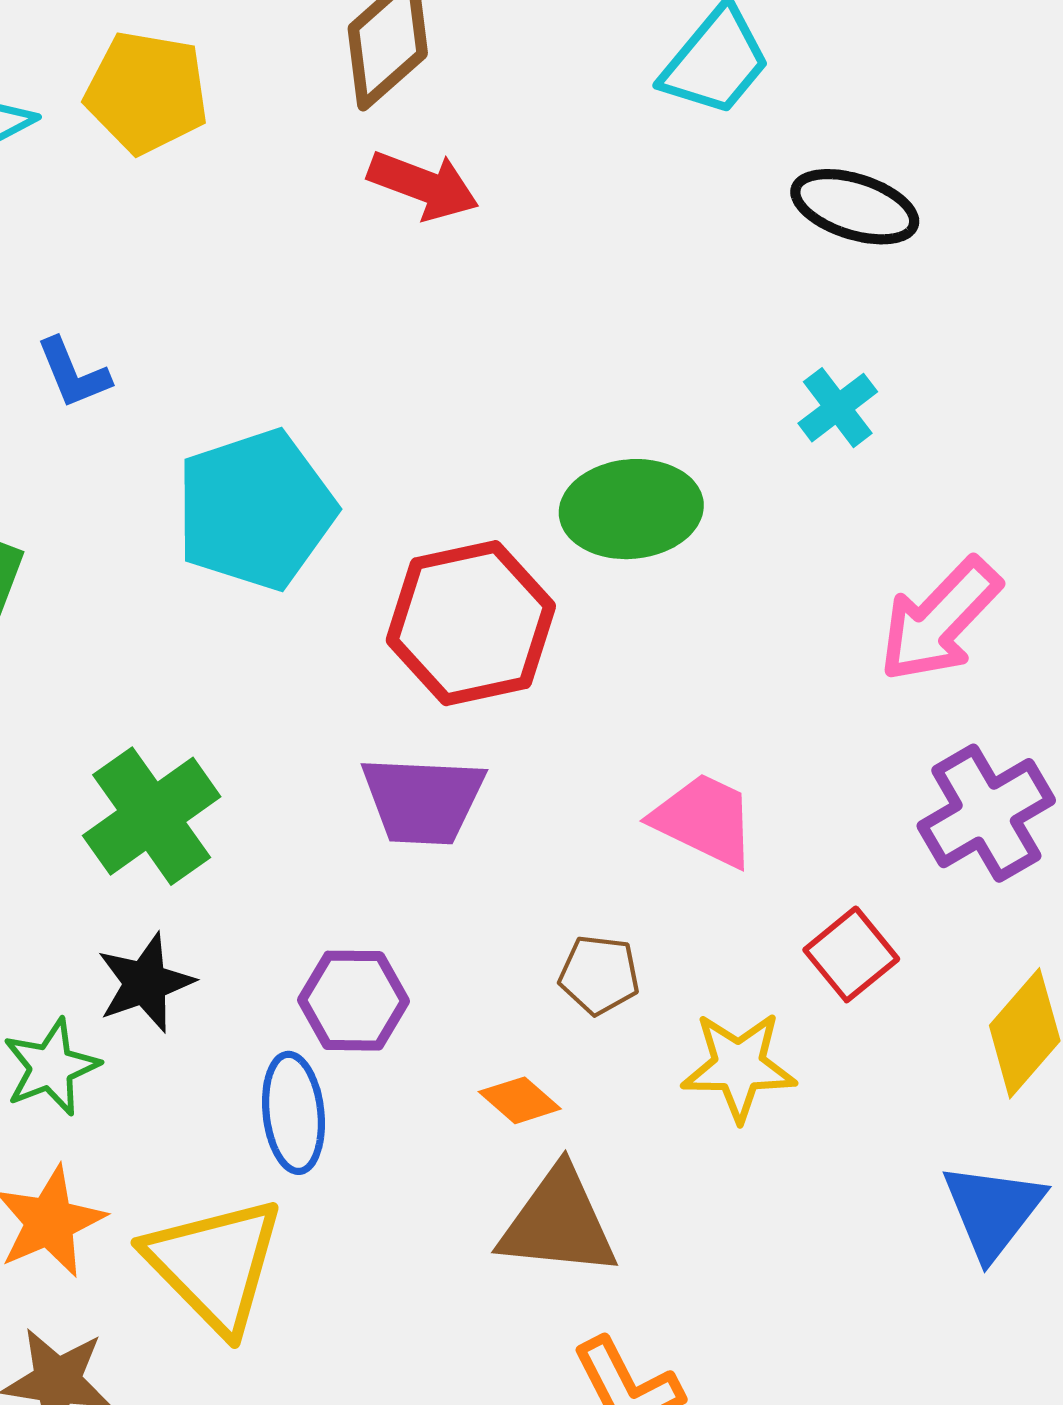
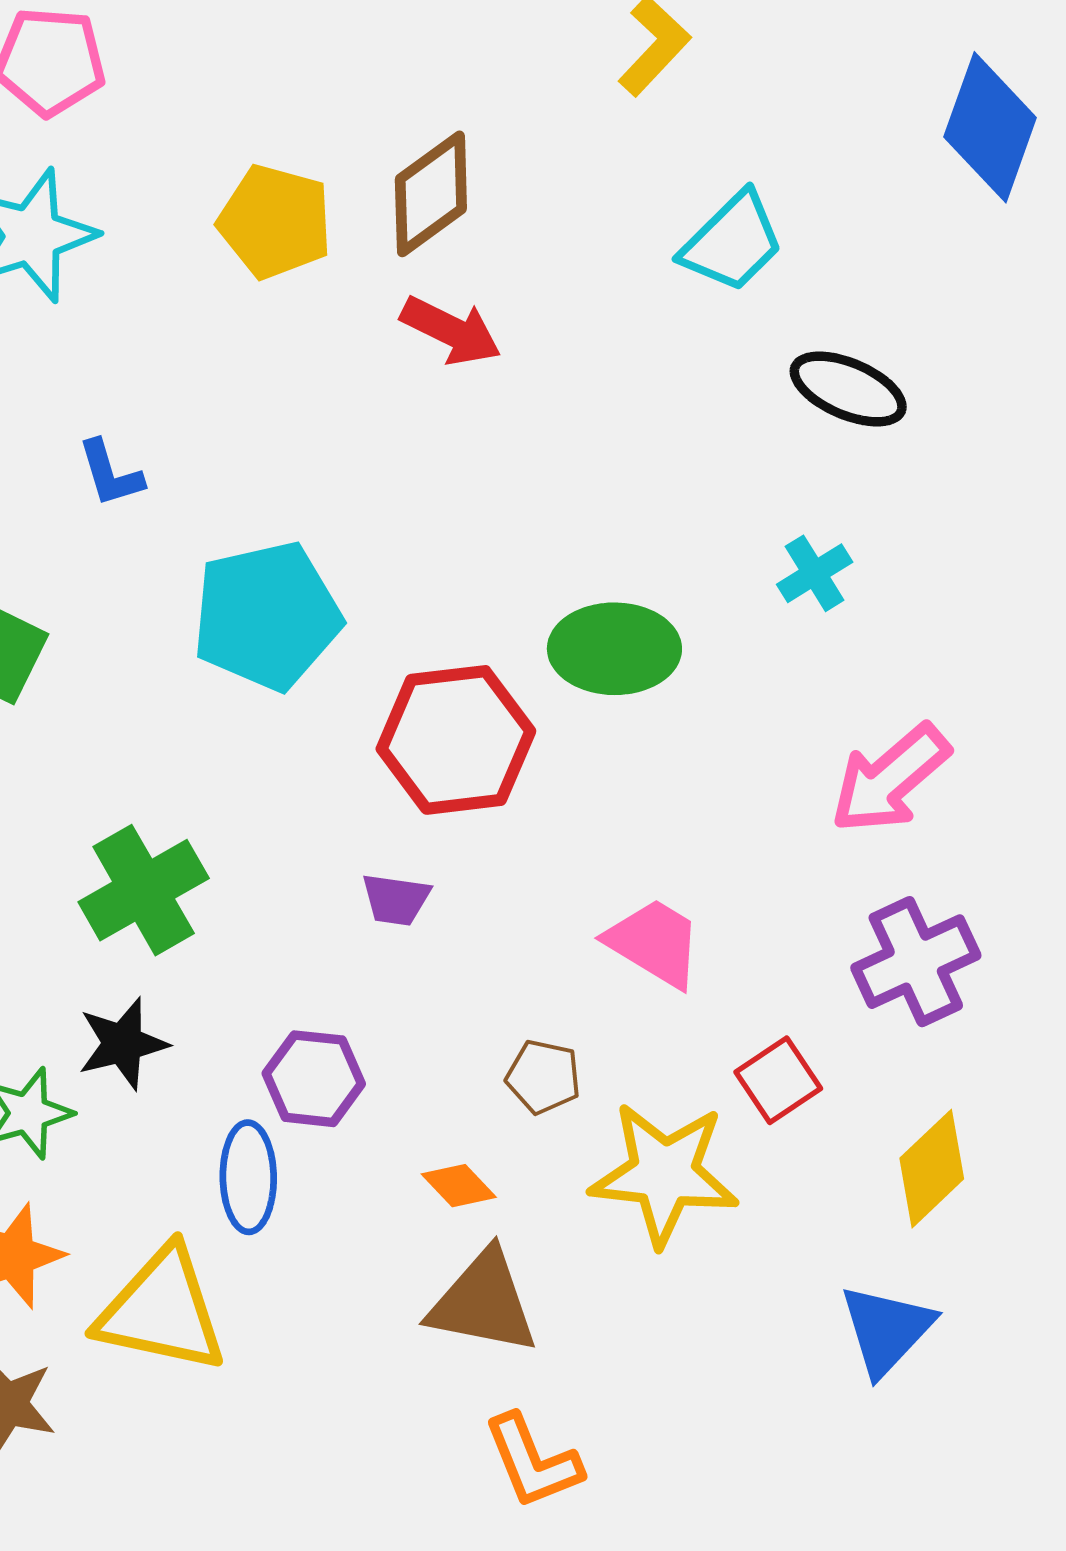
yellow pentagon: (147, 92) -> (275, 222), moved
purple trapezoid: (423, 800) -> (396, 899), size x0.6
yellow star: (739, 1066) -> (664, 1174), size x1.4
yellow triangle: (215, 1265) -> (162, 1310), turned -39

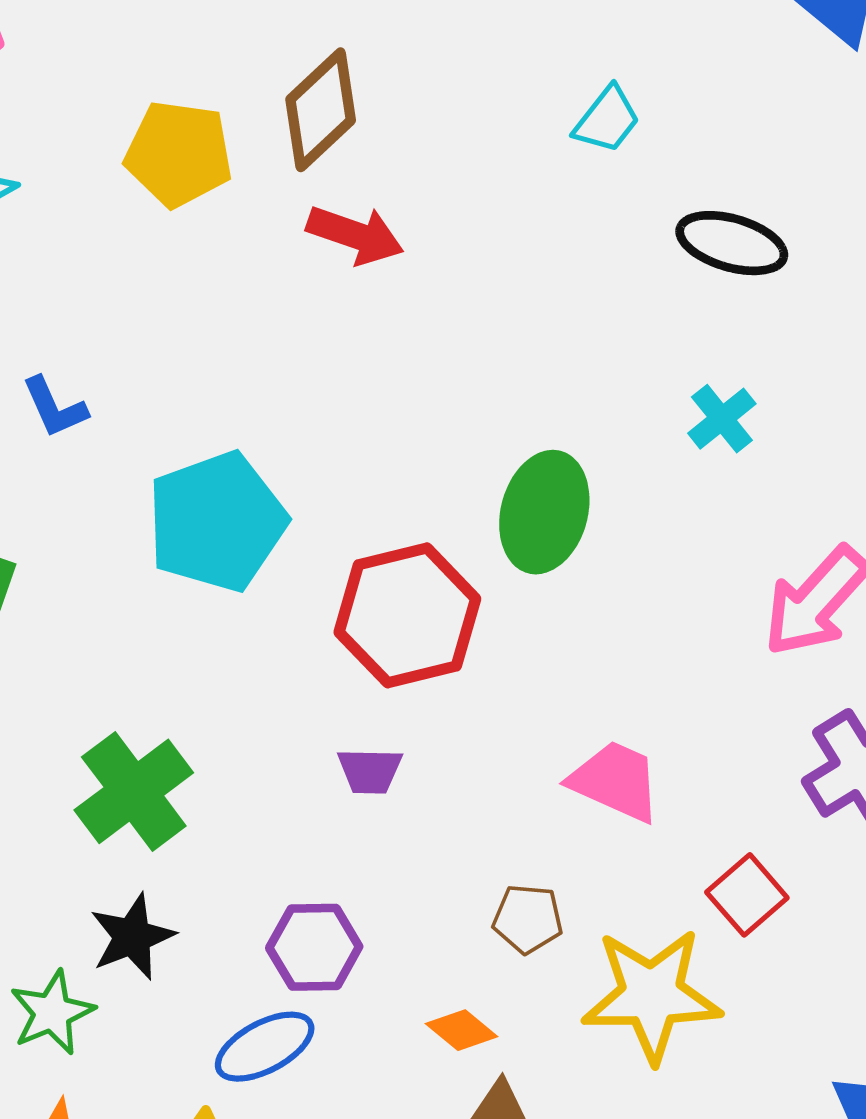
cyan trapezoid: (732, 242) -> (607, 120), size x0.7
green ellipse: (614, 649) -> (544, 512), turned -68
blue ellipse: (248, 1177) -> (265, 1047), turned 70

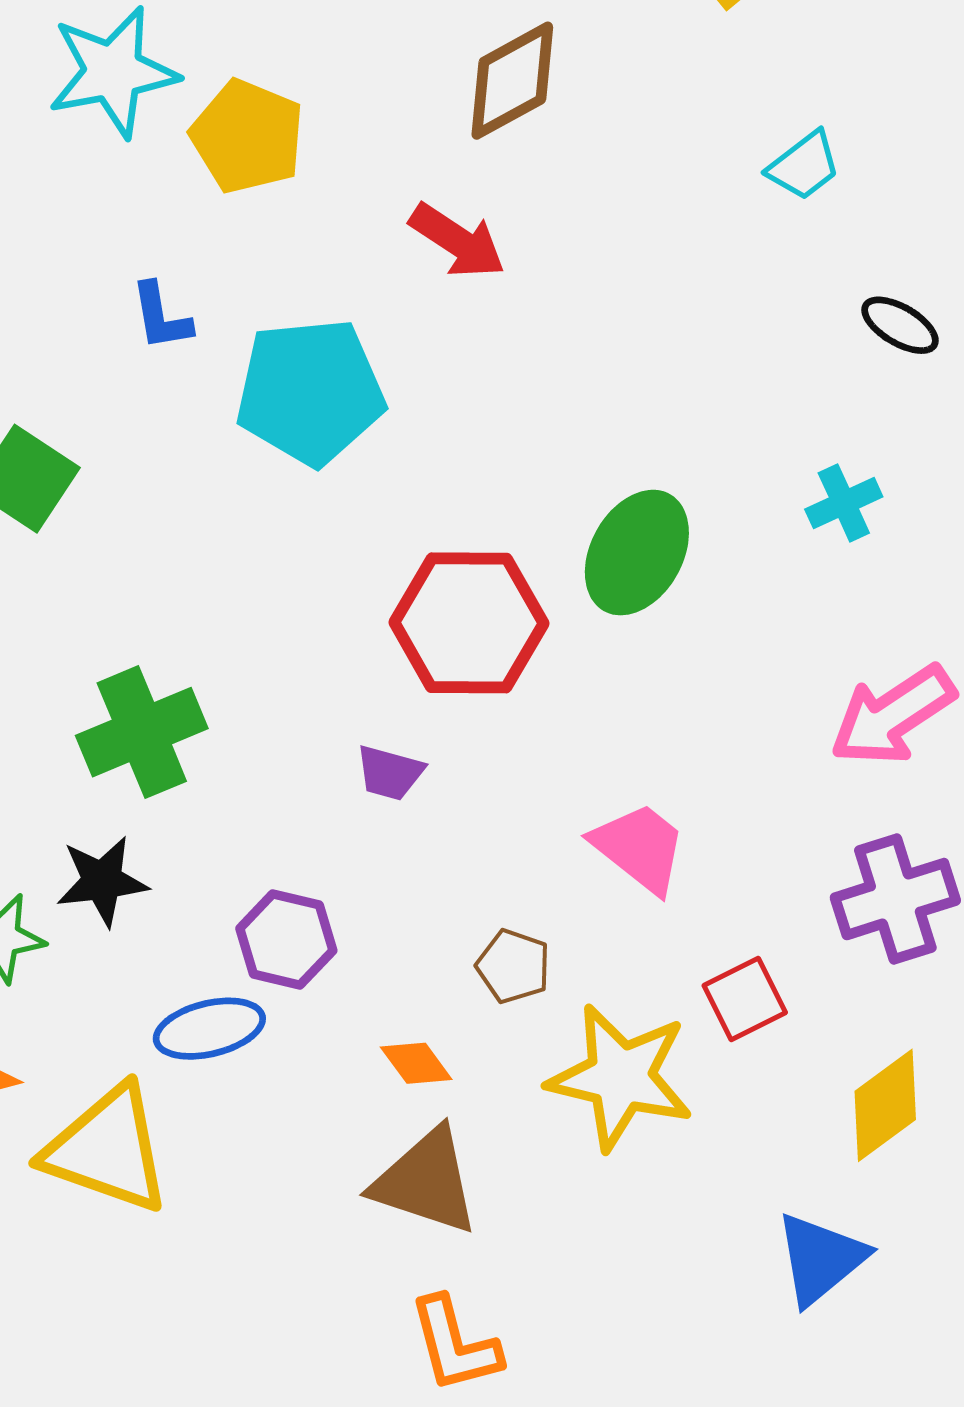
yellow pentagon: (179, 154) -> (247, 136), moved
red arrow: (355, 235) -> (457, 241), moved
black ellipse: (732, 243) -> (900, 325), size x0.7
cyan pentagon: (217, 522) -> (310, 392), moved

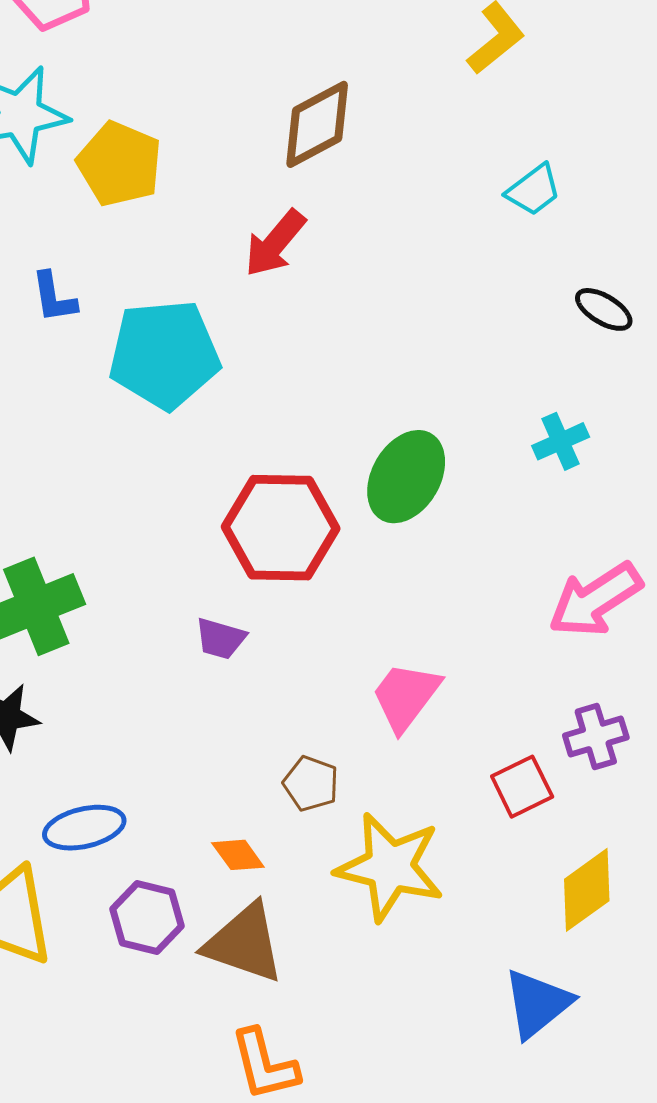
red arrow: (457, 241) -> (275, 243), turned 96
pink trapezoid: (639, 848) -> (406, 696), turned -92
purple cross: (895, 899) -> (596, 736), size x0.7
purple hexagon: (286, 939) -> (147, 918), moved
red square: (745, 999) -> (522, 787), moved

